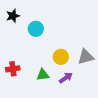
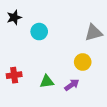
yellow circle: (61, 57) -> (83, 62), moved
gray triangle: (86, 57) -> (94, 33), moved

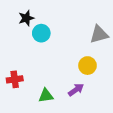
black star: (14, 17) -> (26, 18), moved
green triangle: (47, 82) -> (46, 96), moved

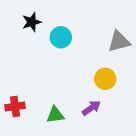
cyan circle: (41, 33) -> (61, 37), moved
red cross: (15, 79) -> (15, 107), moved

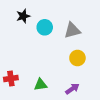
gray triangle: (119, 41) -> (72, 30), moved
purple arrow: (91, 108) -> (72, 89), moved

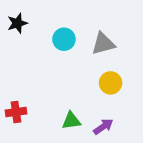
black star: (23, 16) -> (17, 23), moved
green triangle: (41, 85) -> (71, 121), moved

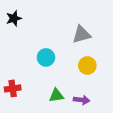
cyan circle: (64, 39) -> (46, 57), moved
purple arrow: (103, 127) -> (82, 100), turned 42

